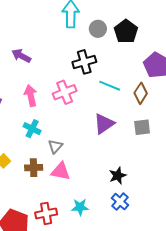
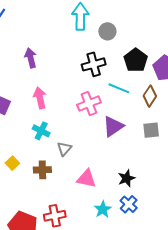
black pentagon: (126, 31) -> (136, 60), moved
purple arrow: (21, 56) -> (31, 58), turned 48
pink cross: (65, 92) -> (89, 104), moved
pink triangle: (61, 171) -> (86, 179), moved
cyan star: (80, 207) -> (103, 209), moved, turned -30

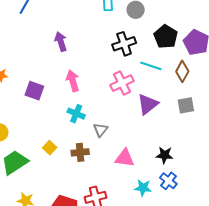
black star: (126, 178) -> (165, 155), turned 30
cyan star: (103, 209) -> (143, 188), turned -30

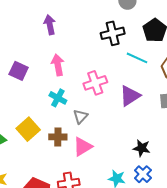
pink cross: (122, 83) -> (95, 83), moved
yellow square: (50, 148) -> (28, 129), size x1.6
pink triangle: (125, 158) -> (83, 147), moved, turned -45

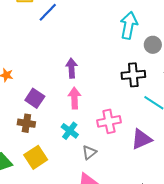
purple arrow: (50, 25) -> (72, 68), moved
brown cross: (58, 137) -> (26, 123), moved

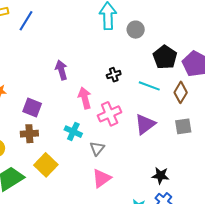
black cross: (133, 75) -> (114, 75), moved, size x0.6
pink arrow: (74, 98) -> (85, 98), moved

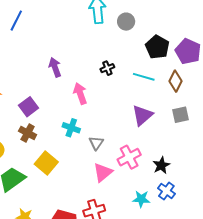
purple square: (32, 107) -> (28, 107), turned 36
pink cross: (110, 114) -> (129, 157), moved
brown cross: (29, 134) -> (28, 133), turned 36
black star: (160, 176) -> (161, 165), turned -30

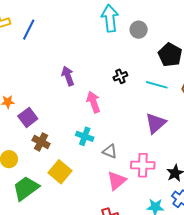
purple square: (28, 107) -> (28, 117), moved
gray triangle: (96, 143) -> (110, 151), turned -42
pink cross: (129, 157) -> (143, 165), turned 30

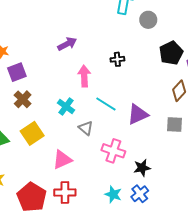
purple arrow: (68, 76) -> (67, 44), turned 66
cyan line: (157, 85) -> (106, 104), moved
pink triangle: (117, 181) -> (62, 160), moved

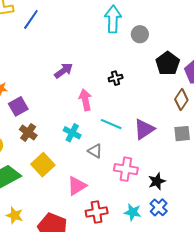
red cross: (65, 192) -> (97, 212), moved

